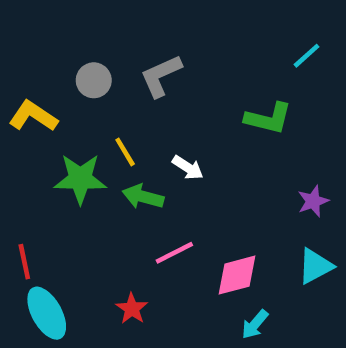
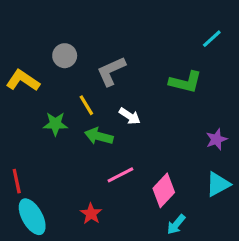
gray L-shape: (161, 76) -> (111, 71), moved
green star: (80, 179) -> (55, 124), size x0.7
pink diamond: (237, 275) -> (164, 190), turned -32

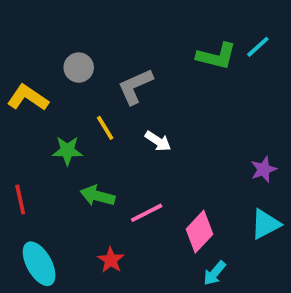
green L-shape: (185, 82) -> (216, 56), moved
green arrow: (99, 136) -> (98, 196), moved
red line: (17, 181) -> (20, 200), moved

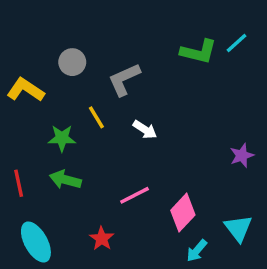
green arrow: (98, 196) -> (65, 180), moved
cyan triangle: (265, 224) -> (238, 228), moved, turned -40

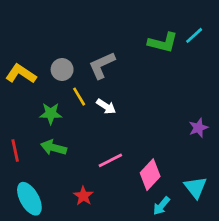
gray circle: (72, 62) -> (62, 70), moved
white arrow: (145, 130) -> (106, 106), moved

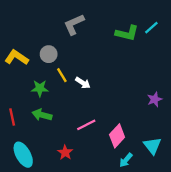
gray L-shape: (102, 65) -> (74, 24), moved

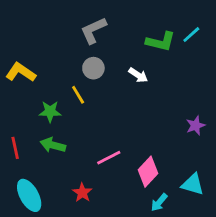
gray circle: (49, 54) -> (93, 68), moved
white arrow: (83, 83) -> (138, 75), moved
cyan triangle: (152, 146) -> (193, 184), turned -36

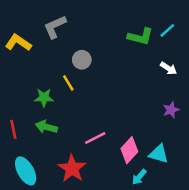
gray L-shape: (93, 30) -> (55, 27), moved
yellow L-shape: (21, 72) -> (18, 43), moved
white arrow: (138, 75) -> (169, 68), moved
cyan triangle: (193, 184) -> (159, 154), moved
red star: (82, 193) -> (72, 168), size x1.6

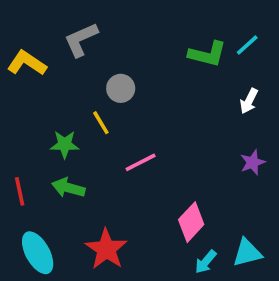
white arrow: (169, 68) -> (249, 101), turned 84
pink line: (95, 138) -> (141, 162), moved
cyan triangle: (159, 154) -> (247, 253), moved, turned -30

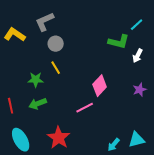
green L-shape: (207, 54) -> (119, 42), moved
gray circle: (121, 88) -> (56, 44), moved
pink line: (141, 162) -> (85, 108), moved
green arrow: (68, 188) -> (38, 104), turned -36
pink diamond: (191, 222) -> (100, 86), moved

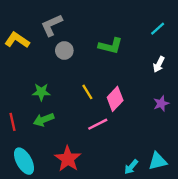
green L-shape: (119, 42) -> (110, 46), moved
yellow line: (56, 68) -> (87, 92), moved

